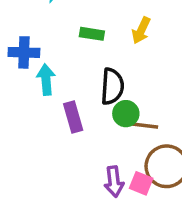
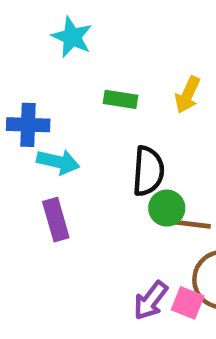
cyan arrow: (46, 80) -> (58, 162), turned 108
purple rectangle: (73, 117) -> (56, 220), moved
purple arrow: (114, 182) -> (151, 300), turned 44

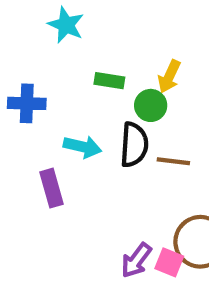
cyan arrow: (58, 162) -> (83, 147), moved
green circle: (167, 208) -> (151, 105), moved
brown line: (192, 224) -> (173, 161), moved

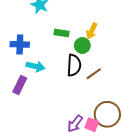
cyan arrow: (83, 147) -> (35, 66), moved
brown line: (173, 161) -> (94, 74), turned -42
purple rectangle: (52, 188) -> (20, 85), moved, turned 42

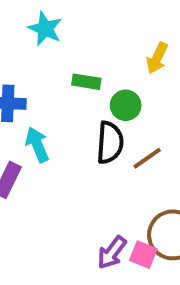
yellow arrow: (92, 31) -> (157, 58), moved
cyan arrow: (35, 66) -> (37, 145), turned -126

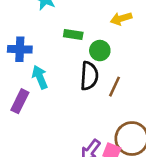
yellow arrow: (157, 58) -> (121, 19), turned 48
brown line: (147, 158) -> (114, 87), turned -30

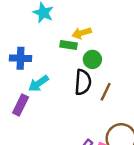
yellow arrow: (121, 19) -> (82, 33), moved
cyan arrow: (40, 77) -> (38, 83), turned -102

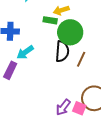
green circle: (92, 59) -> (70, 32), size x1.6

